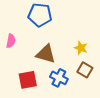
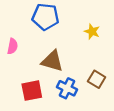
yellow star: (81, 48) -> (92, 32), moved

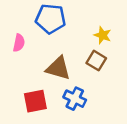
pink semicircle: (12, 46) -> (19, 43), moved
brown square: (97, 79) -> (96, 61), moved

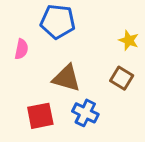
yellow star: (103, 35) -> (129, 40), moved
brown square: (96, 61) -> (122, 78), moved

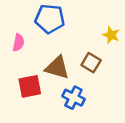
brown square: (122, 78) -> (91, 63), moved
red square: (40, 116) -> (30, 86), moved

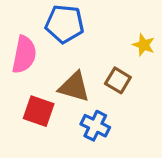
pink semicircle: (18, 43) -> (24, 55), size x1.6
red square: (30, 86) -> (39, 111), turned 30

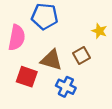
brown square: (118, 80) -> (81, 55), turned 30

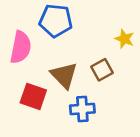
brown triangle: (51, 60) -> (64, 75), turned 30
blue cross: (66, 87) -> (82, 109), turned -30

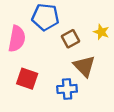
brown square: (102, 70) -> (70, 39), moved
brown triangle: (64, 75) -> (84, 66), moved

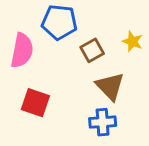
blue cross: (67, 89) -> (103, 122), moved

